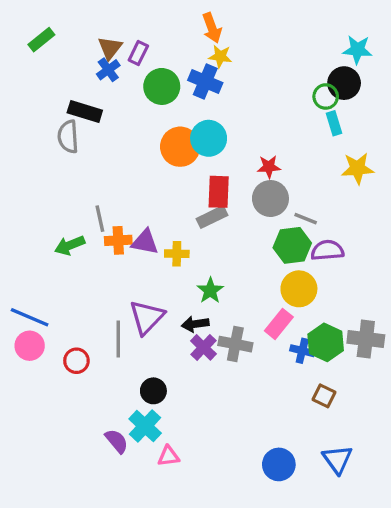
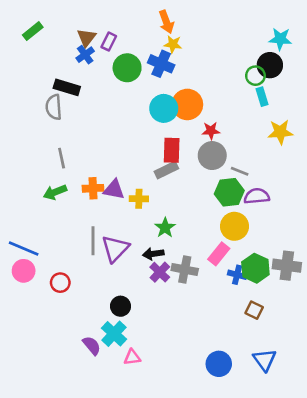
orange circle: (180, 147) -> (187, 104), moved
gray line: (100, 219) -> (62, 158), moved
gray line: (118, 339) -> (93, 241), moved

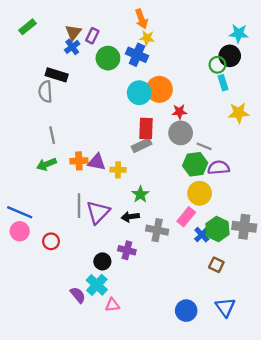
purple cross: (160, 272) -> (127, 250), moved, turned -30
blue cross: (237, 275) -> (202, 235), turned 32

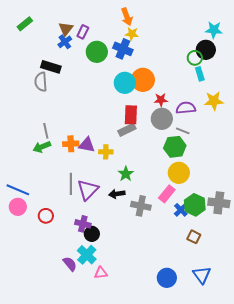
gray line: (52, 135) -> (46, 131), moved
purple semicircle: (219, 168) -> (186, 108), moved
purple cross: (127, 250) -> (83, 224), moved

